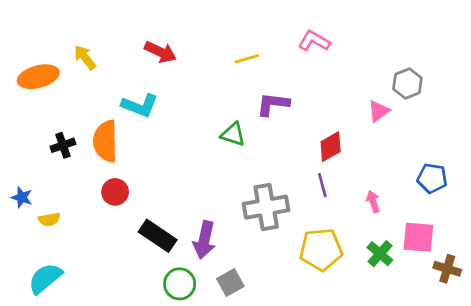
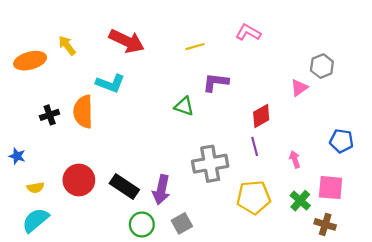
red arrow: (160, 52) -> (127, 41), size x1.4
red circle: (115, 192) -> (79, 180), moved, size x1.5
yellow semicircle: (49, 219) -> (35, 188), moved
brown cross: (447, 269) -> (325, 224), moved

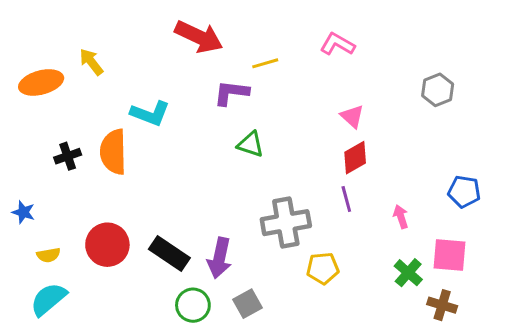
red arrow: (127, 41) -> (199, 37), moved
purple L-shape: (216, 82) -> (231, 93), moved
pink triangle: (299, 88) -> (352, 116), moved, turned -42
yellow pentagon: (254, 197) -> (323, 268), moved, size x0.7

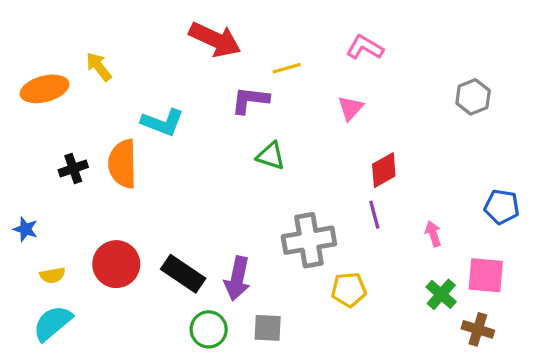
pink triangle: (352, 116) -> (350, 108), moved, turned 30
gray square: (248, 304) -> (268, 328), turned 32

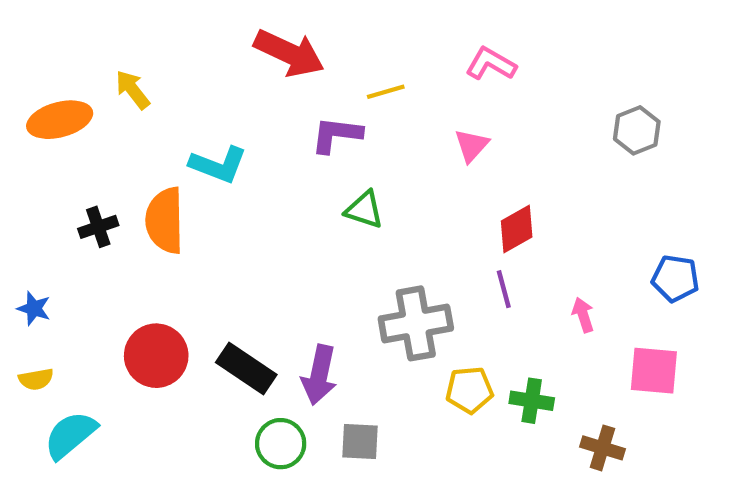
yellow semicircle: (53, 275) -> (36, 379), moved
green cross: (441, 294) -> (532, 401), moved, turned -32
brown cross: (478, 329) -> (602, 448), moved

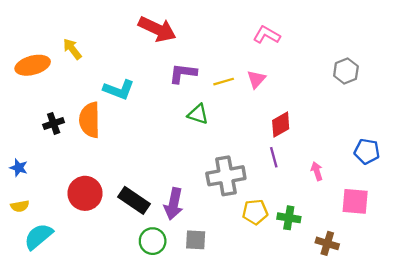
yellow line: (386, 92) -> (224, 82), moved

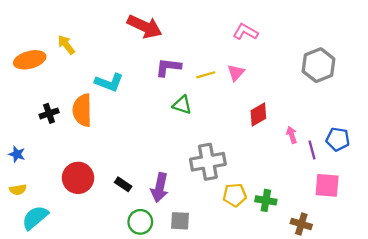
gray hexagon: (346, 71) -> (318, 65), size x1.4
purple line: (274, 157) -> (312, 150), moved
pink arrow: (317, 171) -> (292, 135), moved
black rectangle: (134, 200) -> (123, 184), size x0.6

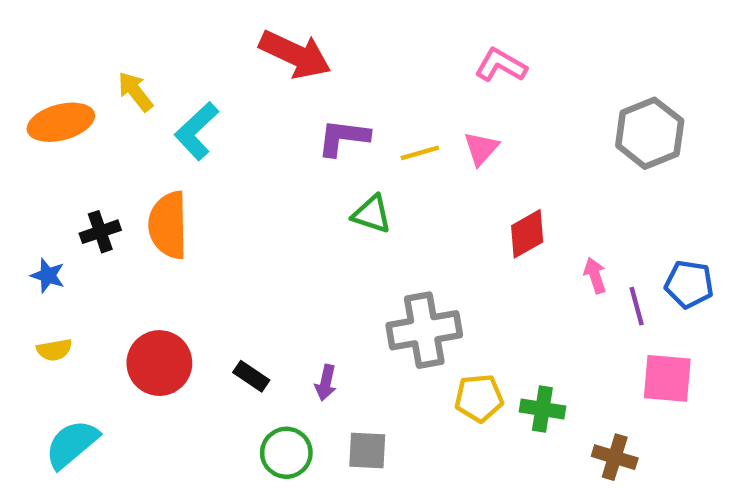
cyan L-shape: (109, 82) -> (197, 131), moved, turned 116
blue star: (17, 154) -> (48, 275), moved
purple arrow: (160, 188) -> (326, 383), size x0.6
yellow semicircle: (18, 190) -> (54, 350), moved

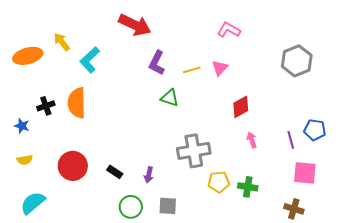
purple L-shape: (343, 138) -> (157, 63), turned -70
pink arrow: (595, 275) -> (252, 140), moved
brown cross: (615, 457) -> (294, 209), moved

